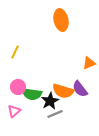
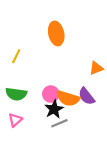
orange ellipse: (61, 20) -> (56, 33), moved
pink circle: (18, 87) -> (51, 94), moved
green semicircle: (32, 94) -> (16, 94), moved

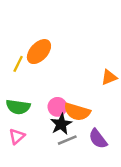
orange ellipse: (56, 33) -> (39, 52), moved, turned 55
purple semicircle: (86, 96) -> (98, 139), moved

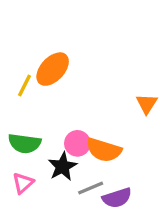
orange triangle: (109, 77) -> (147, 104), turned -35
black star: (61, 124) -> (63, 166), moved
purple semicircle: (98, 139) -> (117, 198), moved, turned -70

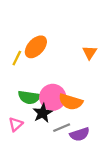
orange triangle: (147, 104) -> (90, 52), moved
green semicircle: (25, 143) -> (29, 97), moved
pink circle: (77, 143) -> (53, 97), size x1.5

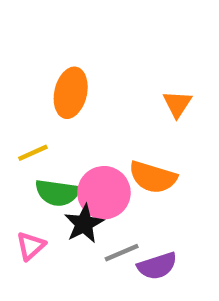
orange ellipse: (36, 47) -> (71, 93), turned -30
yellow line: (17, 58) -> (33, 153), moved, turned 40
orange semicircle: (71, 102) -> (153, 177), moved

